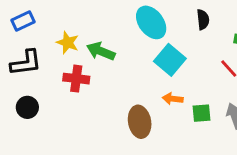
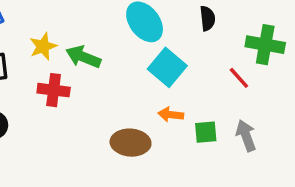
yellow star: (68, 43) -> (43, 46), turned 30
brown ellipse: (140, 122) -> (131, 143), turned -76

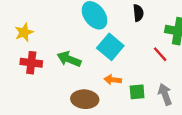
green arrow: (83, 57) -> (69, 59), moved

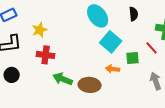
green arrow: (69, 59) -> (63, 79), moved
green square: (137, 92) -> (133, 58), moved

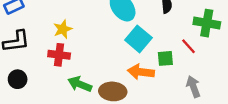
yellow star: (40, 30) -> (63, 29), moved
orange arrow: (113, 69) -> (141, 72), size x1.5

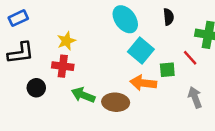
black circle: (18, 79) -> (36, 88), moved

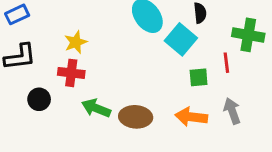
cyan square: (141, 50) -> (181, 39), moved
red line: (190, 58) -> (226, 63), turned 35
orange arrow: (143, 83) -> (191, 117), moved

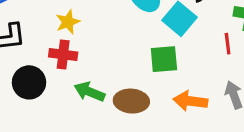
green square: (199, 77) -> (164, 59), moved, size x1.4
black circle: (39, 99) -> (29, 82), size x1.4

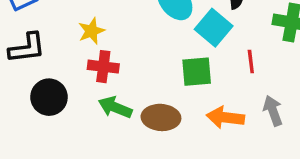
red line: (228, 44) -> (251, 62), moved
red cross: (63, 55) -> (103, 67), moved

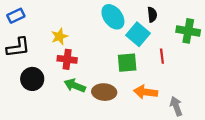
gray arrow: (273, 111) -> (176, 106), moved

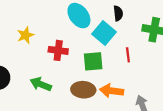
red cross: (67, 59) -> (58, 50), moved
brown ellipse: (104, 92) -> (83, 90), moved

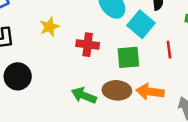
green arrow: (41, 84) -> (84, 95), moved

